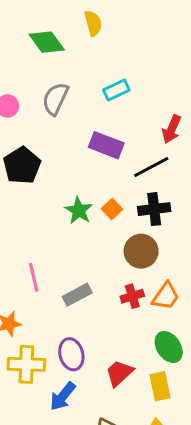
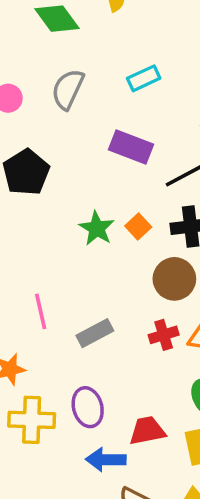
red trapezoid: (119, 373) -> (147, 431), turned 32
blue arrow: (63, 396) -> (106, 460), moved, turned 52

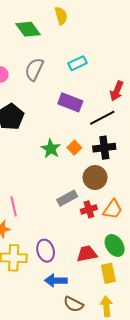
pink line: (41, 311) -> (14, 206), moved
gray rectangle: (95, 333) -> (67, 198), moved
red trapezoid: (147, 431) -> (87, 254), moved

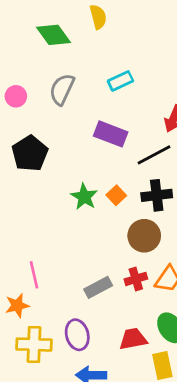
gray rectangle: (67, 198) -> (98, 287), moved

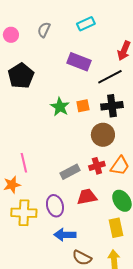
gray semicircle: (62, 89) -> (44, 30), size x0.7
orange square: (116, 195) -> (83, 106), turned 32
red trapezoid: (133, 339) -> (87, 197), moved

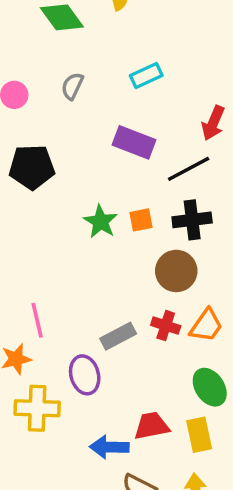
black pentagon: (21, 76) -> (32, 167), turned 30
red cross: (97, 166) -> (166, 326), turned 35
red trapezoid: (87, 197) -> (152, 426), moved
purple ellipse: (55, 206) -> (85, 375), moved

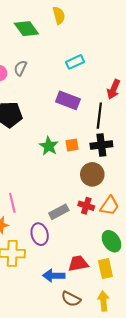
gray semicircle: (72, 86) -> (20, 68), moved
black line: (189, 169) -> (99, 116), turned -55

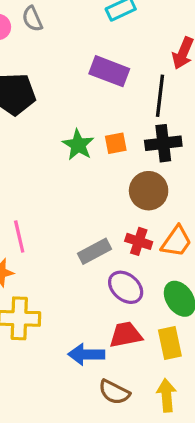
gray semicircle: (20, 68) -> (32, 19), turned -49
purple ellipse: (40, 234) -> (126, 287), moved, turned -35

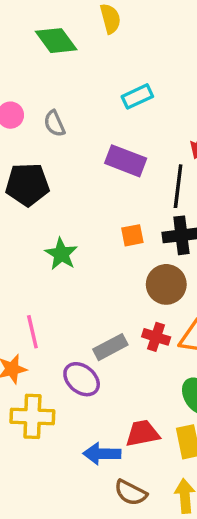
gray semicircle: (32, 19) -> (54, 124), moved
green star: (78, 145) -> (61, 254), moved
purple ellipse: (126, 287) -> (82, 379), moved

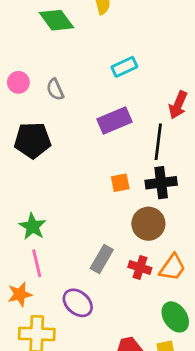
purple rectangle: (126, 161) -> (114, 121), turned -44
green star: (61, 254) -> (33, 227), moved
gray rectangle: (110, 347) -> (102, 259), moved, turned -32

